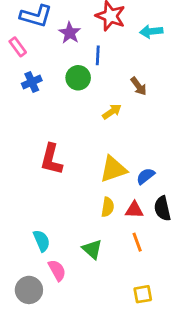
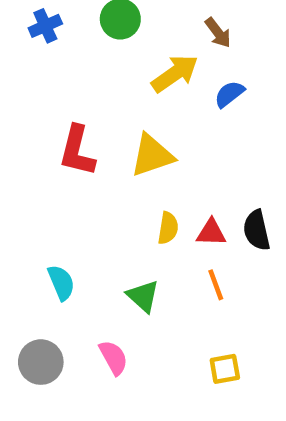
yellow arrow: (112, 112) -> (175, 74), size x1.5
yellow triangle: (113, 169) -> (152, 155), moved
blue semicircle: (146, 176) -> (229, 94), moved
pink semicircle: (57, 270) -> (113, 358), moved

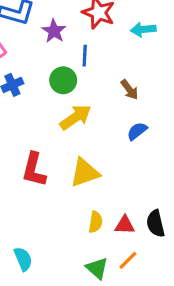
yellow arrow: (175, 74) -> (75, 117), moved
orange line: (216, 285) -> (128, 260), turned 65
green triangle: (143, 296) -> (97, 268), moved

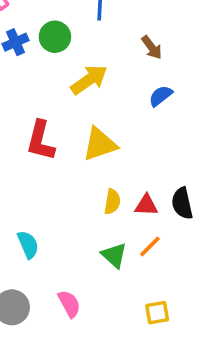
green circle: (63, 80) -> (55, 37), moved

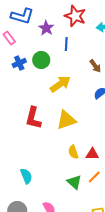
yellow semicircle: (112, 202) -> (73, 152), turned 152

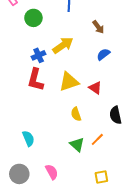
green circle: (41, 60) -> (33, 18), moved
blue cross: (19, 63) -> (39, 55), moved
red triangle: (92, 154) -> (95, 88), moved, turned 32

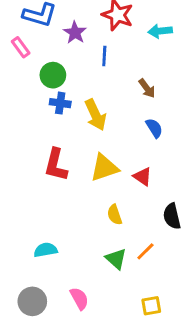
yellow arrow: (63, 45) -> (95, 115), turned 100
blue semicircle: (103, 54) -> (154, 128), turned 96
blue cross: (39, 55) -> (60, 103), moved, turned 32
cyan semicircle: (28, 138) -> (46, 250), turned -77

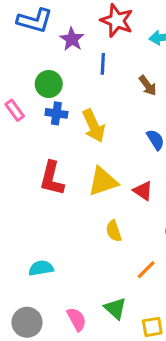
pink rectangle: (21, 47) -> (15, 110), moved
brown arrow: (147, 88) -> (148, 86), moved
green triangle: (116, 259) -> (115, 308), moved

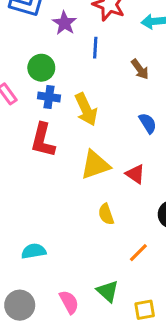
red L-shape: (52, 178) -> (43, 140), moved

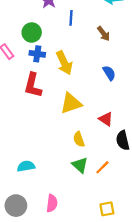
red triangle: (135, 174) -> (106, 119), moved
green triangle: (108, 291) -> (80, 165), moved
pink semicircle: (69, 302) -> (52, 203), turned 36

